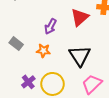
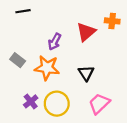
orange star: (43, 51) -> (47, 68), size x1.6
black triangle: (80, 56) -> (86, 73), size x0.7

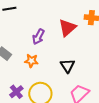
orange star: (47, 68) -> (31, 61), size x0.6

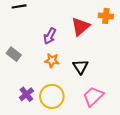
orange star: (31, 61) -> (52, 60), moved

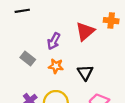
gray rectangle: (14, 54) -> (28, 59), moved

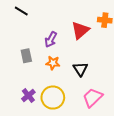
black line: (22, 11) -> (21, 11), turned 40
gray rectangle: (28, 59) -> (26, 56), turned 40

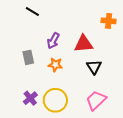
black line: (21, 11) -> (32, 11), moved
red triangle: (80, 30) -> (84, 44), moved, turned 36
black triangle: (80, 69) -> (94, 67), moved

